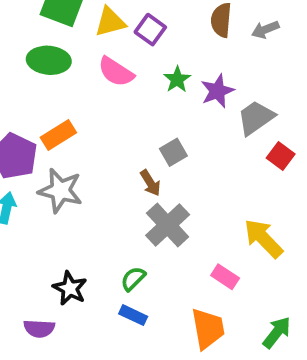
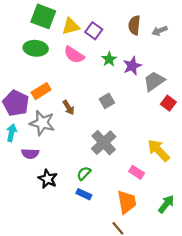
brown arrow: (150, 183) -> (69, 108), moved
purple semicircle: (39, 329) -> (30, 154), moved

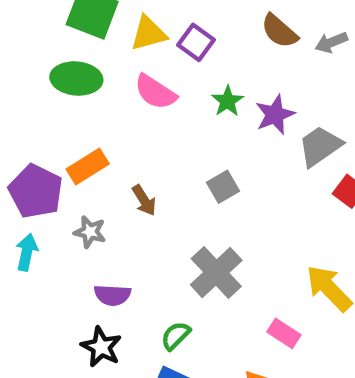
brown semicircle: (134, 25) -> (279, 31), turned -54
gray star: (42, 123) -> (90, 232), size x0.6
purple semicircle: (30, 154) -> (112, 295), moved

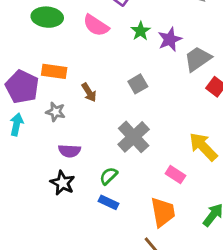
orange rectangle: (88, 166) -> (54, 71), turned 40

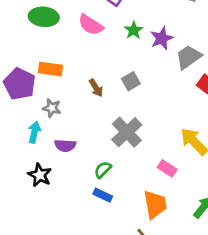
brown arrow: (89, 92) -> (96, 88), moved
cyan arrow: (17, 124) -> (34, 132), moved
black star: (63, 183) -> (40, 175), moved

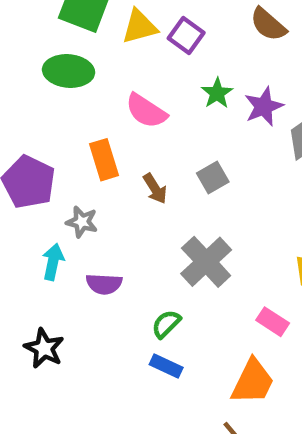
pink semicircle: (91, 25) -> (146, 111), moved
orange rectangle: (50, 69) -> (104, 160), moved, turned 65
black star: (40, 175) -> (44, 348), moved
orange trapezoid: (155, 205) -> (253, 382), turned 36

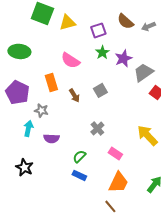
purple square: (186, 36) -> (98, 30), moved, turned 35
green ellipse: (69, 71) -> (19, 51), moved
gray cross: (206, 262) -> (97, 128), size x0.6
pink rectangle: (273, 322) -> (115, 153), moved

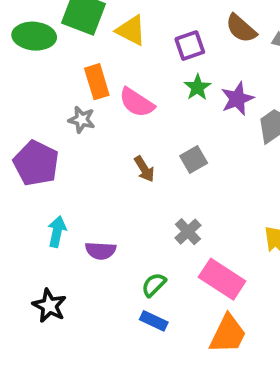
yellow triangle: (67, 22) -> (131, 30), turned 42
green ellipse: (19, 51) -> (34, 36), moved
orange rectangle: (51, 82) -> (97, 82), moved
gray star: (41, 110) -> (82, 120), moved
pink rectangle: (115, 153) -> (222, 279), size x1.6

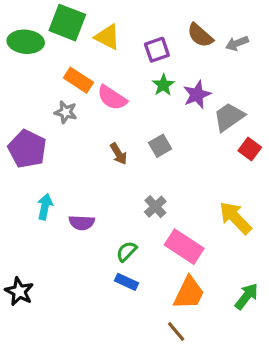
orange rectangle: (97, 82) -> (78, 80), turned -40
black star: (49, 306) -> (19, 291), moved

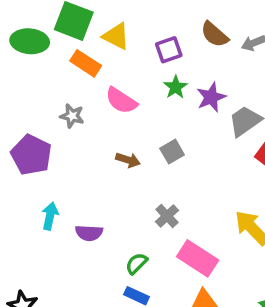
orange rectangle: (78, 80) -> (86, 63), moved
brown arrow: (118, 154) -> (128, 160), turned -40

